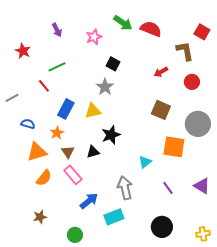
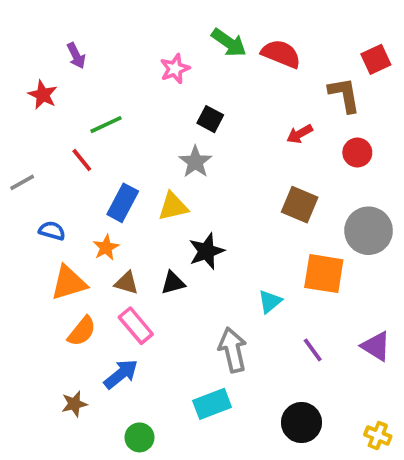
purple arrow: (57, 30) -> (76, 56), moved
red square: (202, 32) -> (376, 59), turned 35
brown triangle: (68, 152) -> (126, 283), turned -40
blue arrow: (89, 201) -> (121, 374), moved
yellow cross: (203, 234) -> (378, 436), turned 32

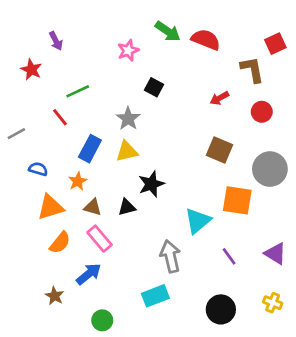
gray star: (195, 162) -> (128, 119), moved
cyan triangle: (270, 301) -> (198, 221), size x1.5
brown star: (74, 404) -> (55, 296), turned -30
yellow cross: (378, 436) -> (273, 303), moved

